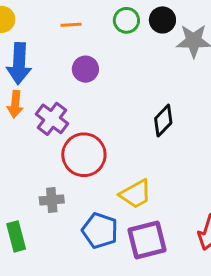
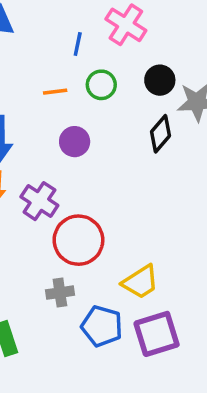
green circle: (126, 20) -> (101, 85), moved
black diamond: (163, 121) -> (161, 134), moved
gray cross: (52, 200) -> (60, 293), moved

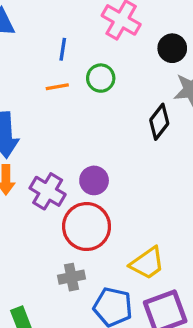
blue line: (78, 44) -> (63, 49), moved
black circle: (160, 80) -> (172, 48), moved
purple circle: (75, 142) -> (94, 180), moved

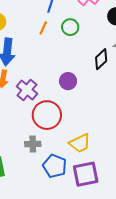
orange line: (57, 87) -> (43, 28), turned -64
purple circle: (94, 180) -> (68, 81), moved

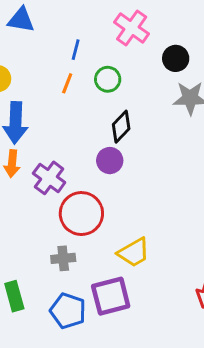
black diamond: (101, 59) -> (121, 127), moved
blue pentagon: (55, 166) -> (68, 311), moved
purple square: (86, 174) -> (111, 296), moved

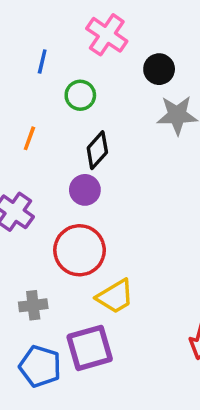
orange line: (67, 83) -> (29, 138), moved
red circle: (81, 214) -> (80, 250), moved

